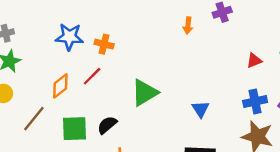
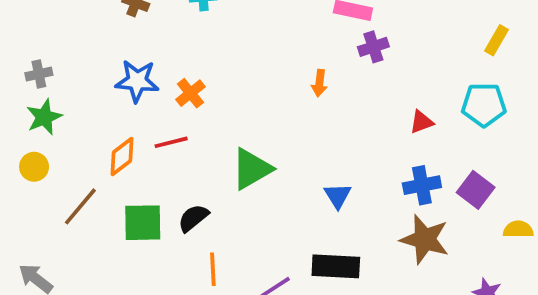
orange arrow: (188, 25) -> (319, 83), moved
orange cross: (104, 44) -> (190, 93), turned 36
red line: (92, 76) -> (171, 142), turned 30

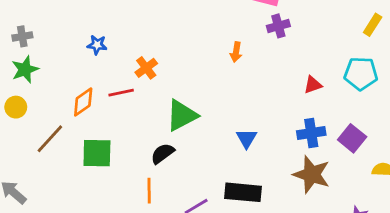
blue star: (137, 81) -> (97, 45), size x0.6
orange cross: (190, 93) -> (146, 68), moved
black semicircle: (193, 218) -> (163, 153), moved

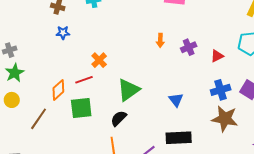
purple cross: (278, 26) -> (189, 47), moved
blue star: (97, 45) -> (63, 33), moved
green square: (97, 153) -> (81, 108), moved

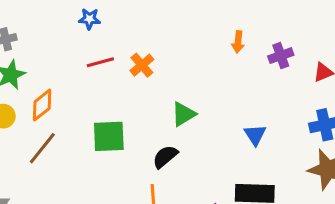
red line: (84, 80) -> (100, 62), moved
orange diamond: (58, 90) -> (42, 105), moved
green triangle: (128, 90) -> (183, 114), size x0.7

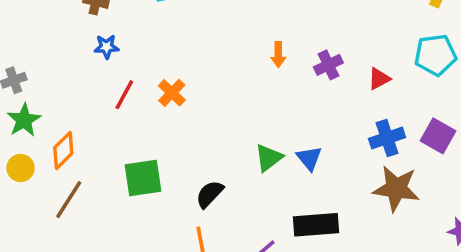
red line: (100, 62) -> (124, 95), turned -40
green triangle: (183, 114) -> (269, 158), moved

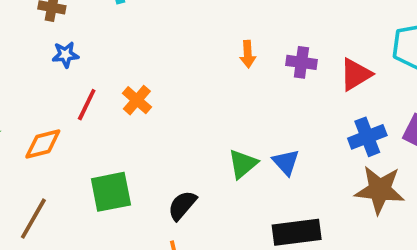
purple cross: (328, 65) -> (301, 62), turned 36
red triangle: (379, 79) -> (356, 74), size x1.4
orange diamond: (63, 151) -> (43, 144), moved, turned 33

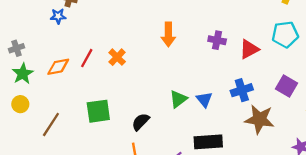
orange arrow: (248, 54) -> (168, 35), moved, size x1.5
blue star: (65, 55) -> (58, 16), moved
blue cross: (367, 137) -> (242, 90), moved
orange diamond: (43, 144) -> (58, 67), moved

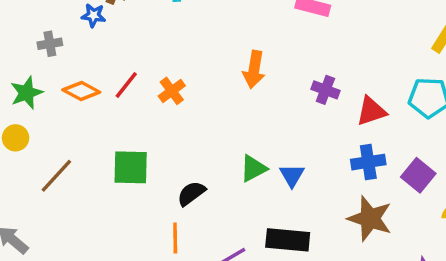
gray cross: (16, 48) -> (50, 44), moved
orange diamond: (58, 67) -> (81, 91), turned 30
blue cross: (242, 90) -> (368, 162), moved

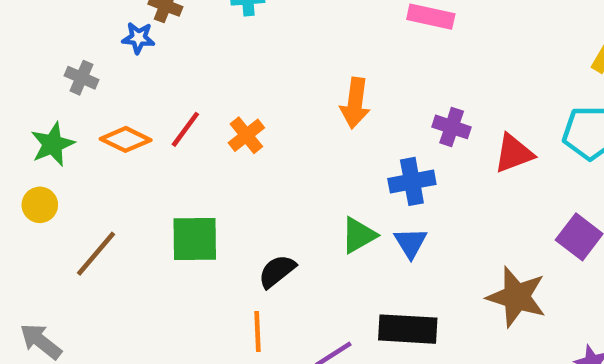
gray cross: (50, 44) -> (81, 78), turned 35
blue cross: (368, 162) -> (412, 181), moved

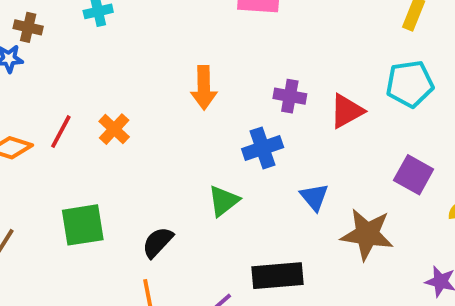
blue triangle: (411, 243) -> (314, 197), moved

